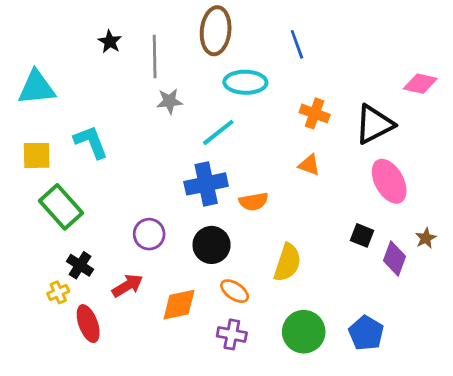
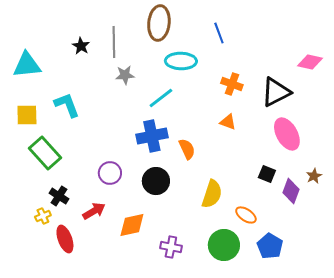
black star: (110, 42) -> (81, 46), moved
orange semicircle: (254, 202) -> (187, 149), turned -105
orange ellipse: (235, 291) -> (246, 215), moved

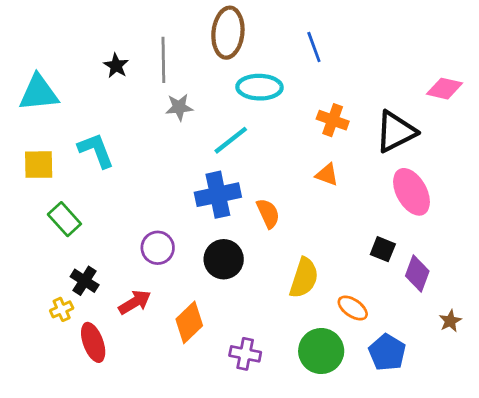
green rectangle: (45, 153) -> (64, 219), size x0.7
brown star: (314, 176) -> (450, 321), moved
orange diamond: (132, 225) -> (189, 322), turned -32

